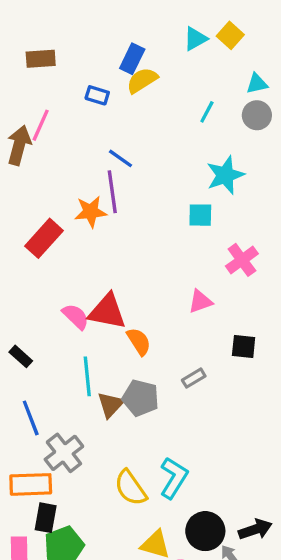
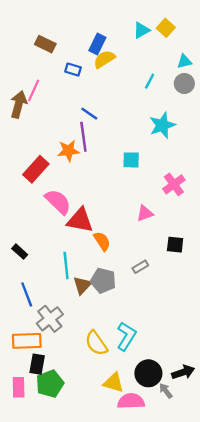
brown rectangle: (41, 59) -> (45, 44), moved, turned 30
cyan square: (200, 215) -> (131, 160), moved
pink semicircle: (76, 316) -> (58, 202), moved, size x1.4

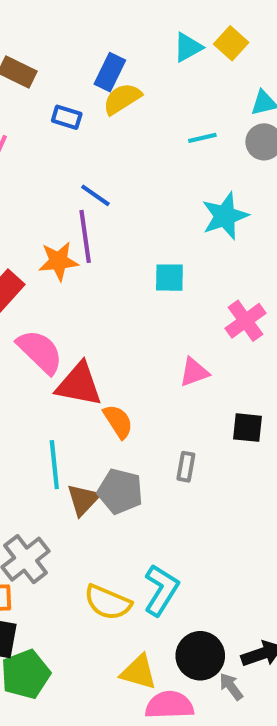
cyan line: (150, 81) -> (202, 138), turned 49
gray rectangle: (140, 267) -> (186, 467), turned -49
yellow semicircle: (96, 343) -> (108, 602), turned -32

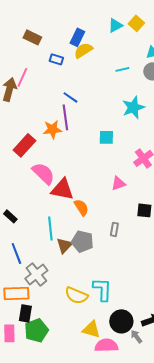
cyan L-shape: (161, 590) -> (102, 289), turned -30

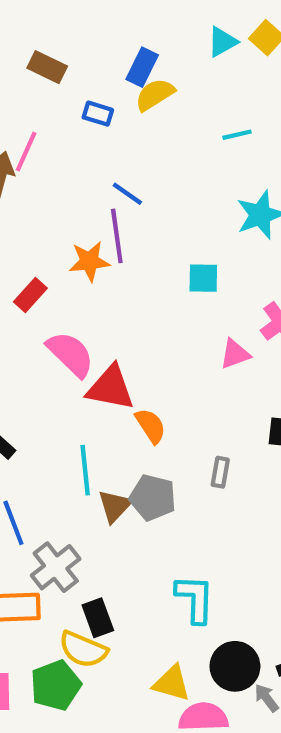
red rectangle: (24, 145) -> (30, 295), size x0.7
pink triangle: (118, 183) -> (235, 354), moved
yellow semicircle: (76, 295) -> (83, 649), moved
black rectangle: (25, 313) -> (98, 618), moved, turned -30

